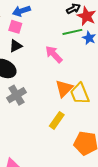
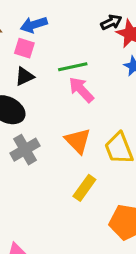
green line: (72, 32) -> (73, 67), moved
orange triangle: (64, 88) -> (78, 141), moved, turned -30

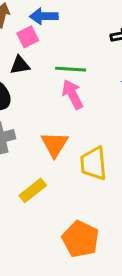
pink square: (24, 48) -> (28, 37), turned 30
yellow rectangle: (84, 188) -> (33, 190), moved

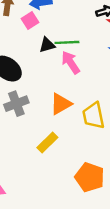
black triangle: (20, 65) -> (47, 45), moved
orange triangle: (55, 144) -> (61, 104), turned 35

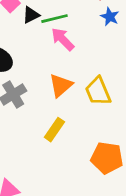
black triangle: (47, 45) -> (31, 15), moved

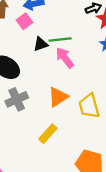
black triangle: (31, 15) -> (41, 44), moved

